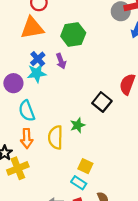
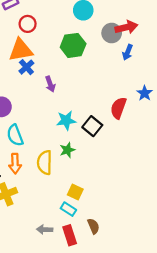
green hexagon: (73, 35) -> (73, 45), moved
blue cross: (38, 59) -> (26, 67), moved
cyan star: (37, 73) -> (66, 120), moved

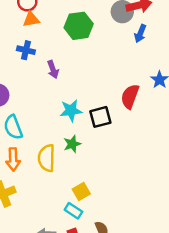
orange triangle: (21, 50) -> (31, 19), moved, size x0.6
blue cross: (26, 67) -> (26, 50), turned -35
black square: (92, 126) -> (100, 117), turned 36
yellow square: (75, 192) -> (81, 191), turned 35

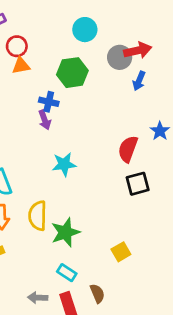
blue cross: (26, 50) -> (49, 102), moved
black square: (100, 117) -> (138, 184), moved
green star: (72, 144) -> (65, 232), moved, size x1.5
yellow square: (81, 191) -> (121, 252), moved

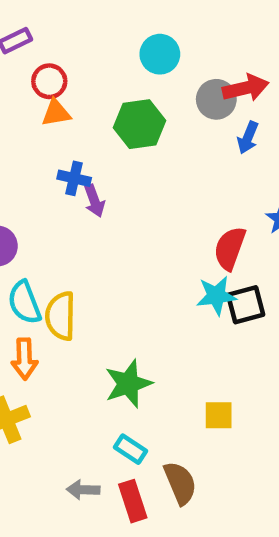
blue cross: (49, 102) -> (74, 178), moved
cyan star: (64, 164) -> (216, 296), moved
yellow semicircle: (38, 216) -> (61, 316), moved
yellow square: (121, 252) -> (219, 415), turned 30
brown semicircle: (97, 293) -> (180, 483), size x1.4

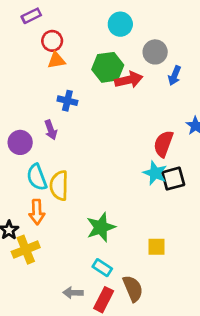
red arrow: (246, 88) -> (129, 80), moved
purple arrow: (94, 201) -> (51, 130), moved
cyan star: (216, 296) -> (155, 173), turned 30
red rectangle: (133, 501) -> (104, 300), turned 45

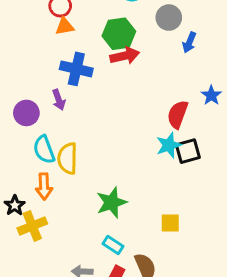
red arrow: (129, 80) -> (125, 56), moved
blue cross: (67, 101) -> (76, 69), size x1.5
cyan star: (155, 173) -> (169, 145), turned 30

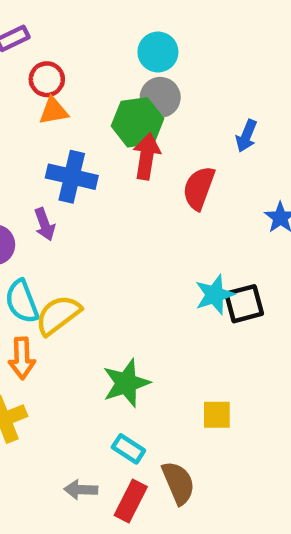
gray circle: (169, 18) -> (160, 97), moved
red arrow: (125, 56) -> (147, 156), turned -68
red semicircle: (178, 114) -> (199, 188), moved
yellow semicircle: (68, 158) -> (58, 315), turned 52

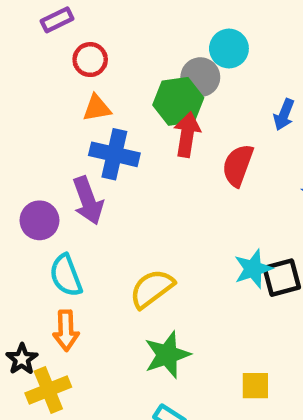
cyan circle: (158, 52) -> (229, 49), moved
orange triangle: (54, 111) -> (97, 108), moved
purple arrow: (45, 224) -> (88, 201), size x1.5
yellow semicircle: (58, 315) -> (152, 289), moved

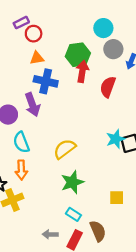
purple rectangle: (57, 20) -> (21, 23), moved
gray circle: (200, 77) -> (113, 49), moved

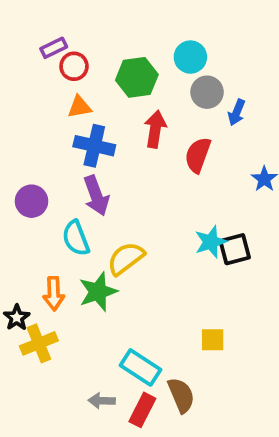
green hexagon: (78, 55) -> (137, 77), moved
purple arrow: (32, 105) -> (96, 196), moved
cyan semicircle: (21, 142) -> (76, 238), moved
green star: (72, 182) -> (98, 292), moved
cyan rectangle: (73, 214) -> (141, 367), size x1.5

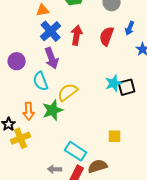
blue arrow: (237, 112) -> (130, 28), moved
red arrow: (155, 129) -> (77, 35), moved
blue cross: (94, 146) -> (51, 31), turned 35
brown semicircle: (181, 395) -> (98, 166), turned -84

